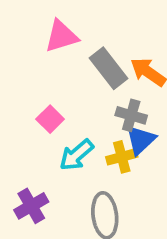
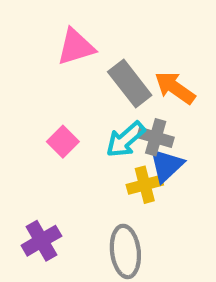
cyan arrow: (76, 155) -> (125, 139), moved

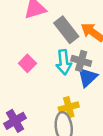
cyan arrow: (125, 139) -> (64, 62), turned -55
yellow cross: (145, 185) -> (69, 107), moved

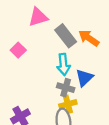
gray cross: (81, 61) -> (66, 88), moved
pink square: (27, 63) -> (18, 50), moved

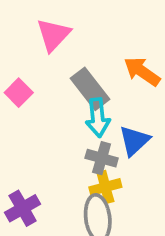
pink triangle: (38, 17) -> (53, 35), turned -30
gray rectangle: (66, 36) -> (90, 89), moved

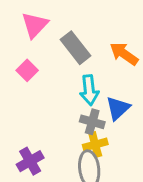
pink triangle: (53, 35) -> (35, 25), moved
gray rectangle: (90, 89) -> (76, 48), moved

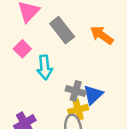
cyan arrow: (89, 90) -> (45, 67), moved
blue triangle: (118, 108) -> (93, 95), moved

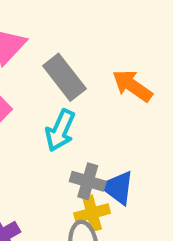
cyan arrow: (45, 67) -> (60, 130), moved, turned 30
blue triangle: (93, 95) -> (118, 188), turned -40

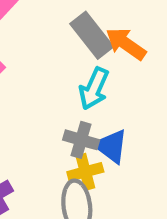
gray rectangle: (64, 77) -> (92, 35), moved
cyan arrow: (60, 130) -> (94, 89), moved

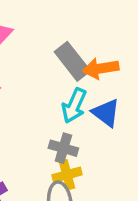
orange arrow: (126, 44) -> (101, 68), turned -44
blue triangle: (111, 146) -> (106, 113), moved

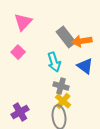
cyan arrow: (74, 106) -> (54, 62), moved, turned -42
yellow cross: (67, 175) -> (63, 101), turned -35

